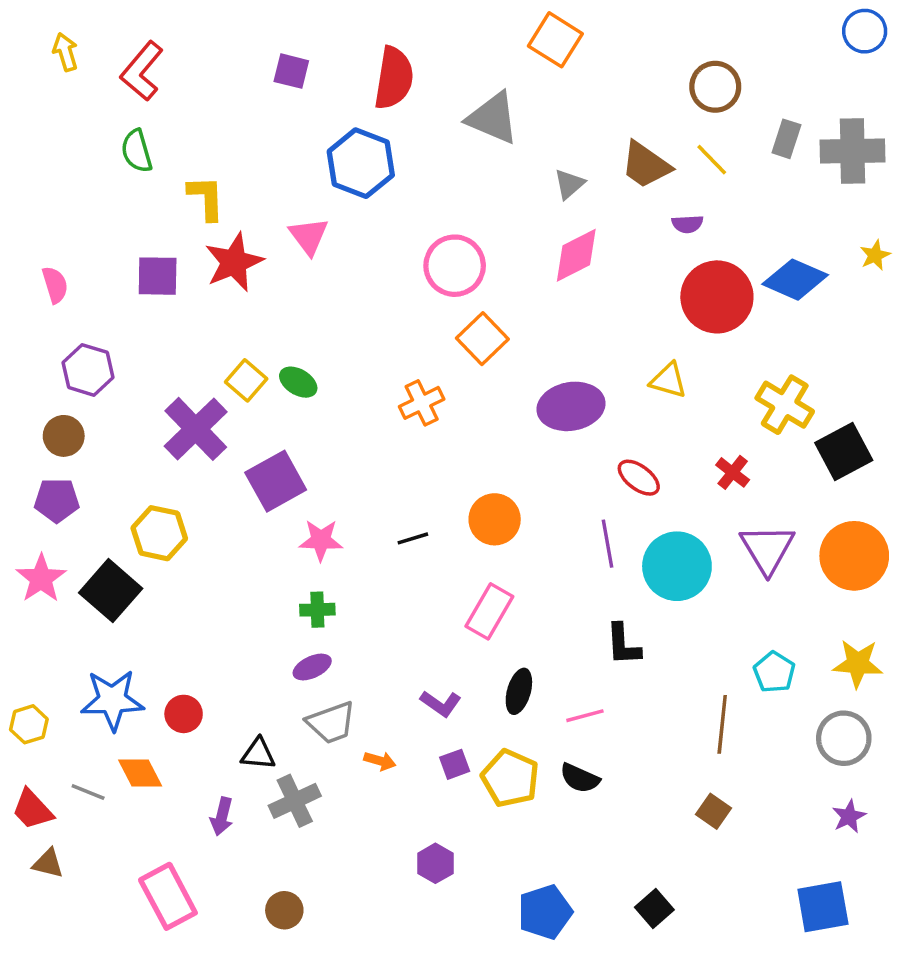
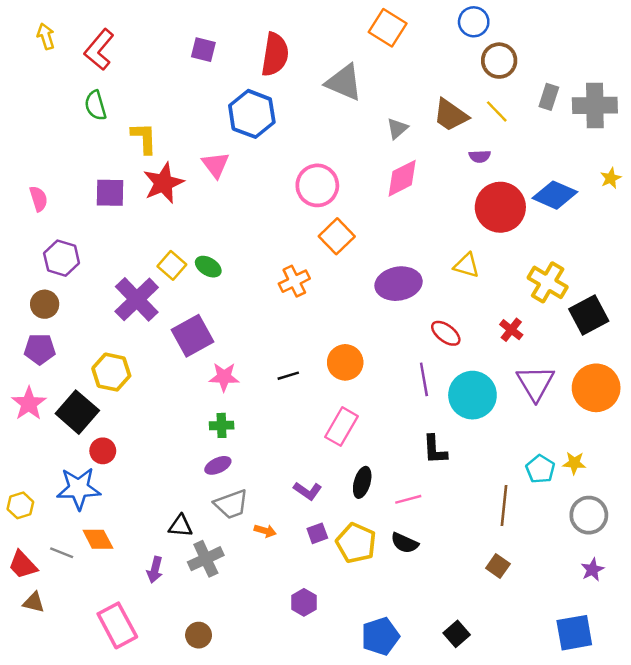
blue circle: (865, 31) -> (474, 22), moved
yellow star: (858, 664) -> (574, 463), moved, size x0.7
red circle: (184, 714) -> (103, 451), moved

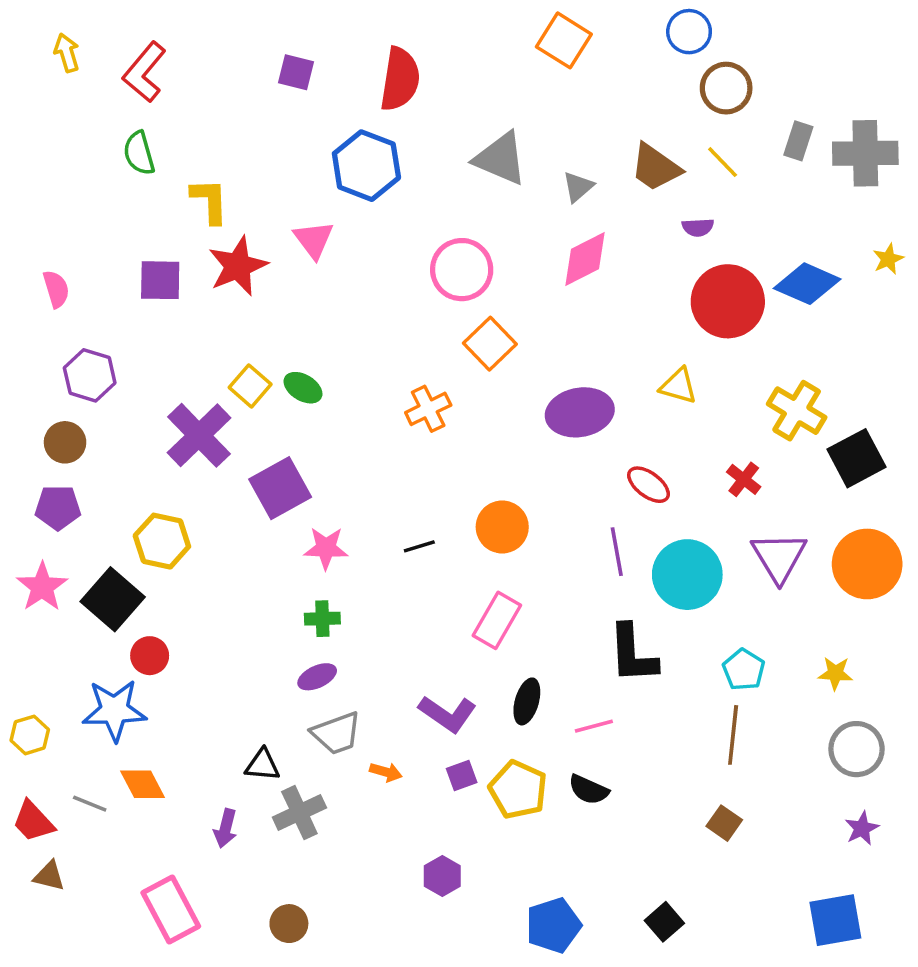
gray triangle: (344, 82) -> (500, 159), moved
black L-shape: (435, 450) -> (633, 654), size x1.4
cyan pentagon: (540, 469) -> (744, 670), moved
purple L-shape: (308, 491) -> (448, 714), size x1.4

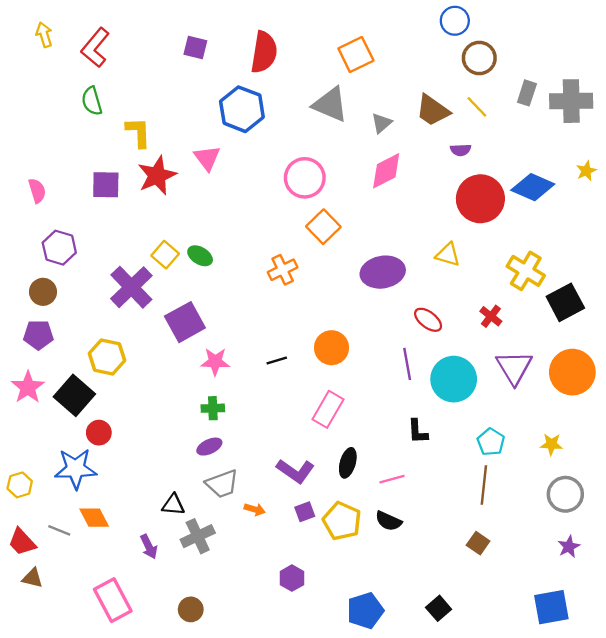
orange square: (564, 40) -> (356, 55), moved, turned 32
black L-shape: (633, 654) -> (418, 431), size x0.6
purple arrow: (225, 828) -> (149, 547), turned -40

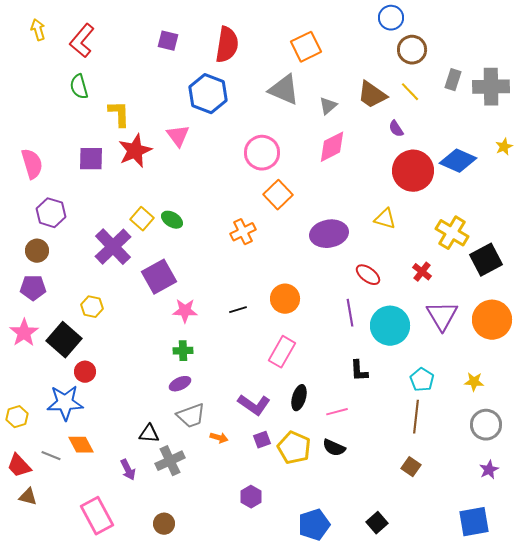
purple semicircle: (461, 150) -> (396, 129), turned 60
pink semicircle: (37, 191) -> (32, 164), size x1.4
yellow hexagon: (107, 357) -> (92, 307), size x0.7

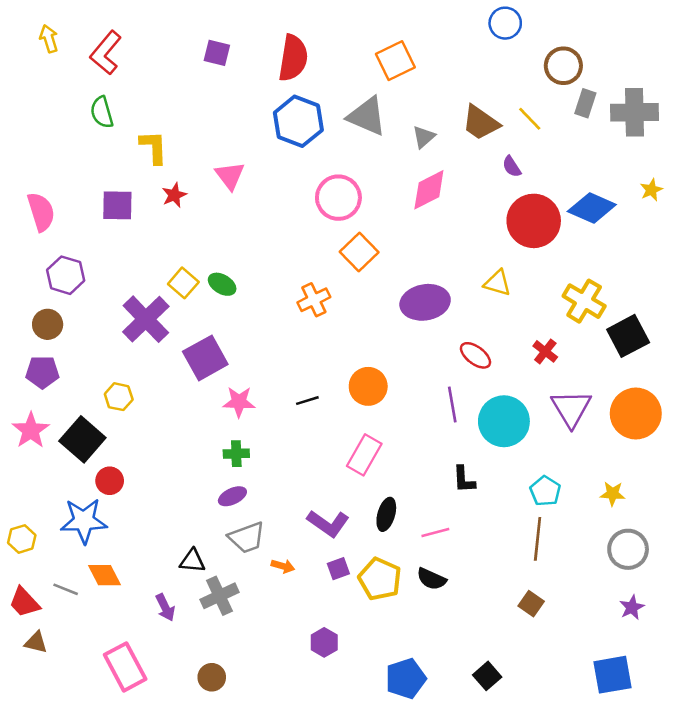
brown circle: (412, 50) -> (563, 66), moved
blue hexagon: (208, 94) -> (298, 121), moved
red star: (135, 151) -> (174, 195), size x0.6

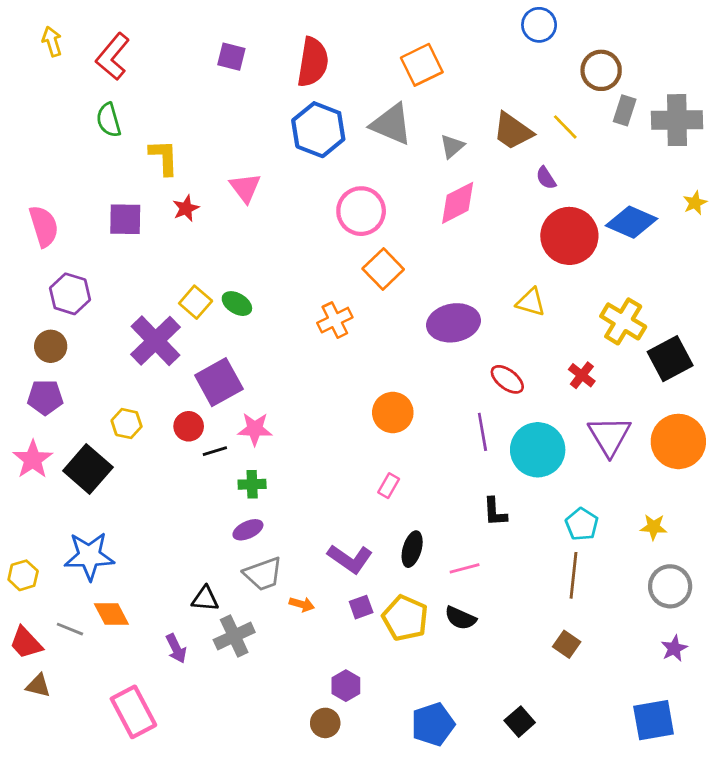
black line: (307, 401) -> (215, 451), moved
pink rectangle: (364, 455) -> (389, 486), size x0.6
red circle: (110, 481) -> (189, 426), moved
brown circle: (212, 677) -> (325, 723), moved

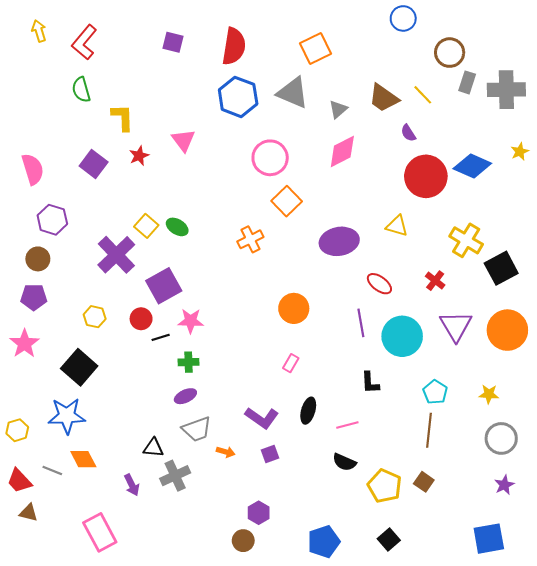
purple square: (125, 219) -> (94, 164), turned 36
black square: (88, 469) -> (79, 367), moved
yellow pentagon: (405, 618) -> (385, 486), moved

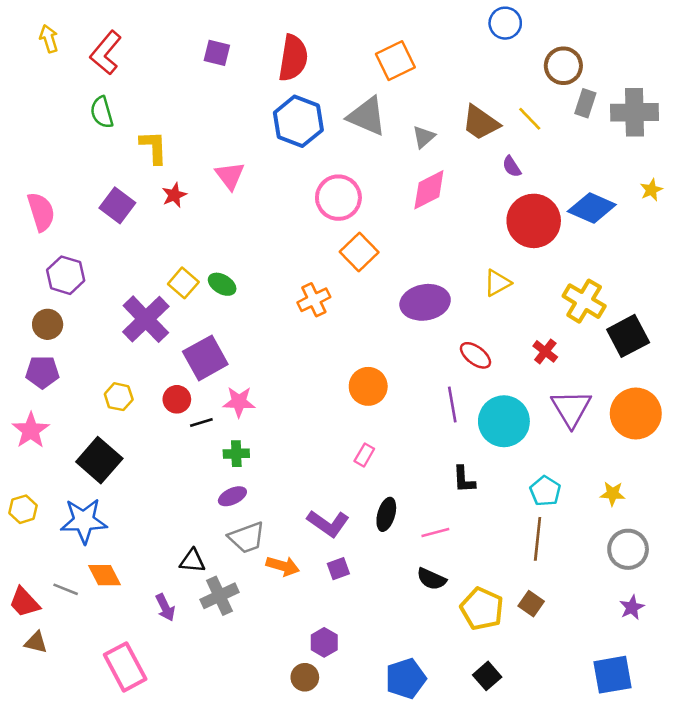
yellow triangle: (397, 226) -> (497, 283), turned -45
yellow hexagon: (17, 430) -> (23, 509), moved
orange arrow: (226, 452) -> (283, 566), size x1.4

